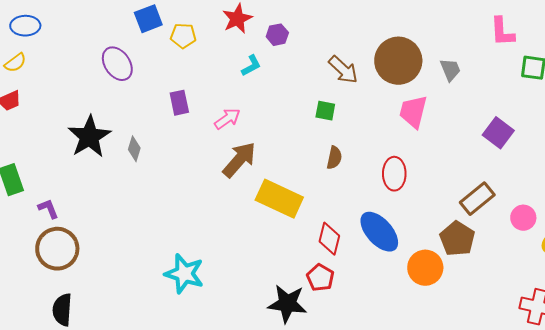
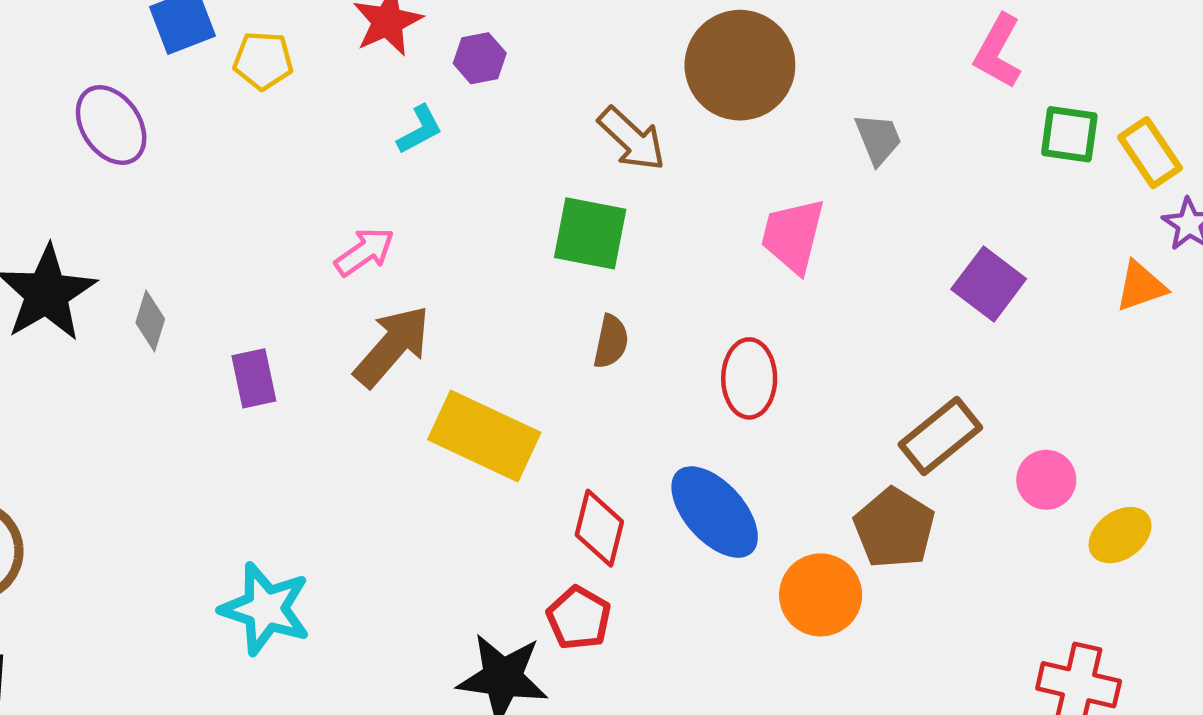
pink L-shape: (502, 32) -> (998, 51), turned 32
brown circle: (398, 61) -> (740, 65), moved
purple rectangle: (179, 103) -> (254, 378), moved
green square: (325, 111) -> (590, 233), size x1.6

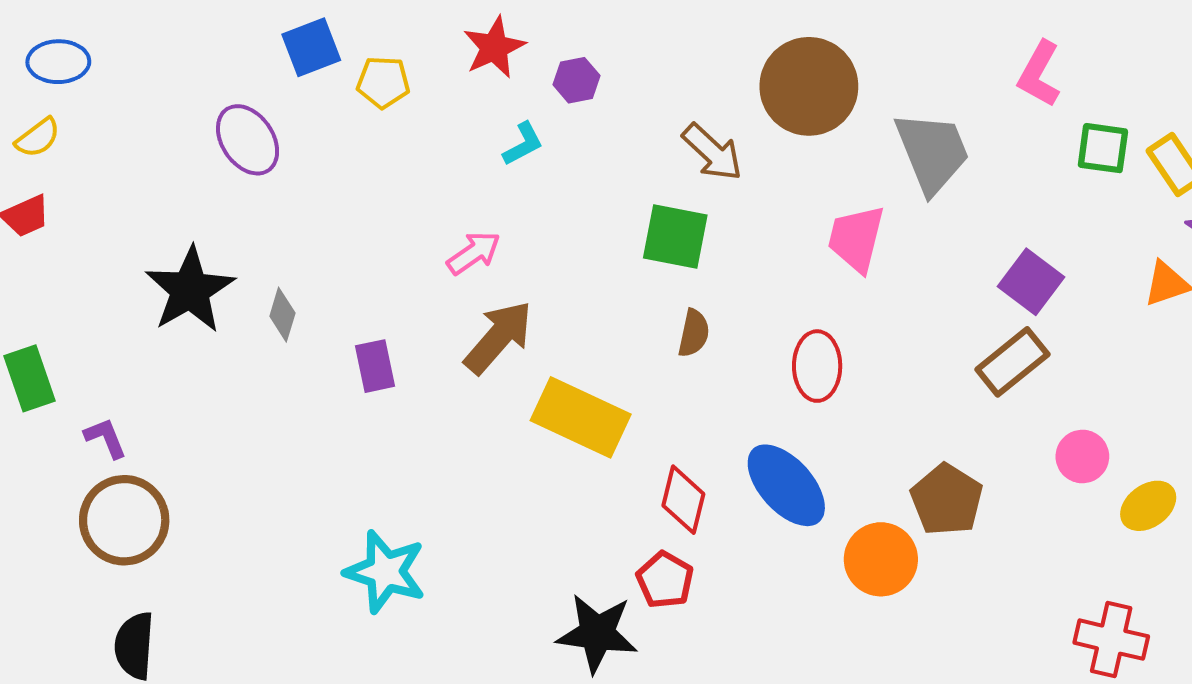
gray trapezoid: (878, 139) -> (932, 152), size x1.8
brown rectangle: (940, 436) -> (1012, 362), moved

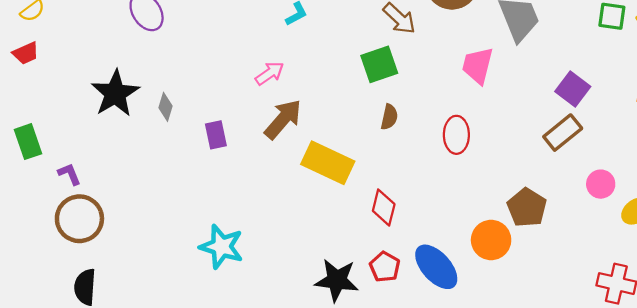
green square: (675, 236) -> (379, 64), turned -30
blue ellipse: (786, 485) -> (436, 267), moved
red pentagon: (665, 580) -> (385, 267), moved

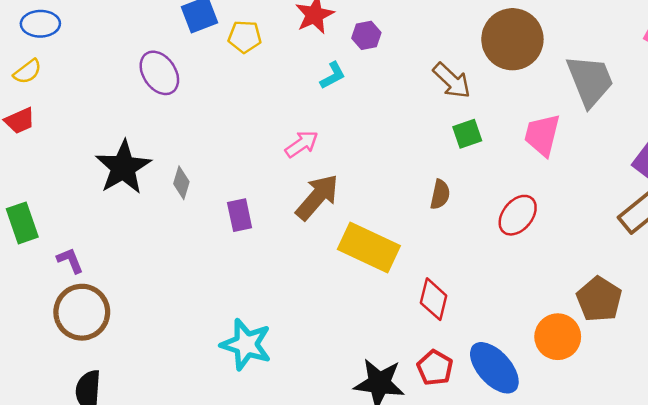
green square: (379, 64) -> (467, 134), moved, size x0.7
red ellipse: (456, 135) -> (518, 215), turned 39

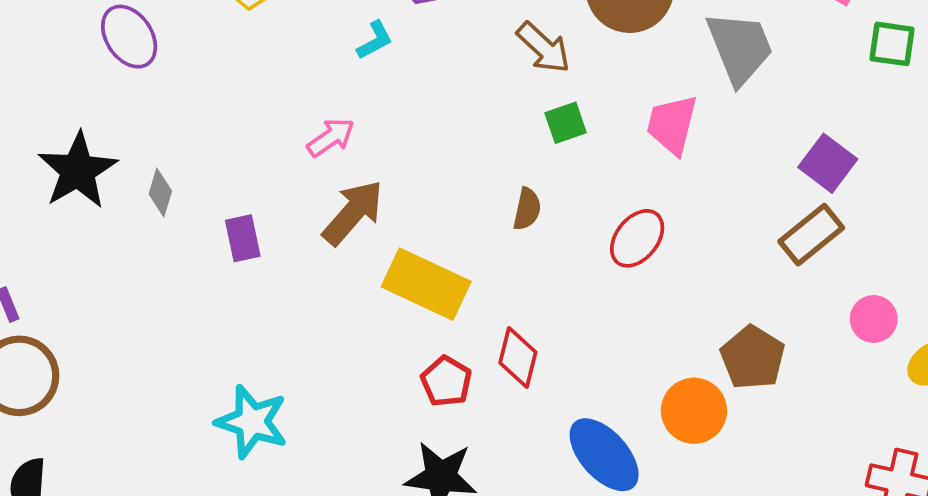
red pentagon: (435, 368) -> (446, 381), moved

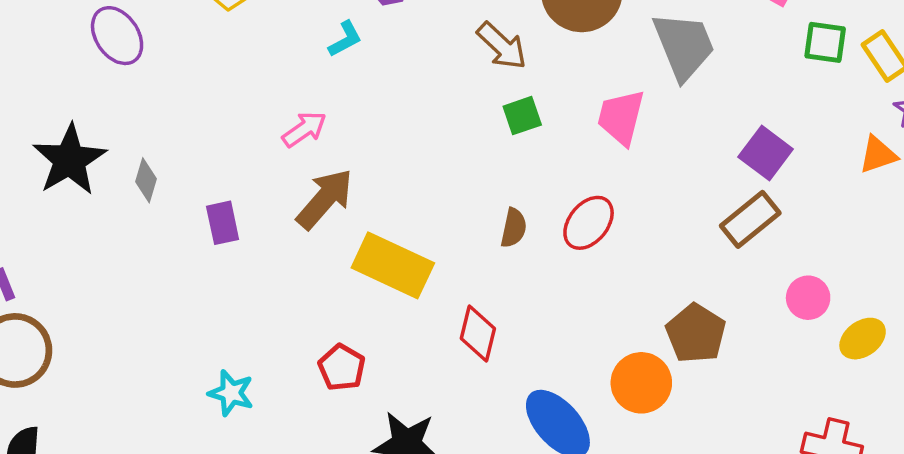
brown semicircle: (527, 209) -> (514, 228), moved
red pentagon: (446, 381) -> (342, 367), moved
cyan star: (252, 422) -> (231, 393), size x0.7

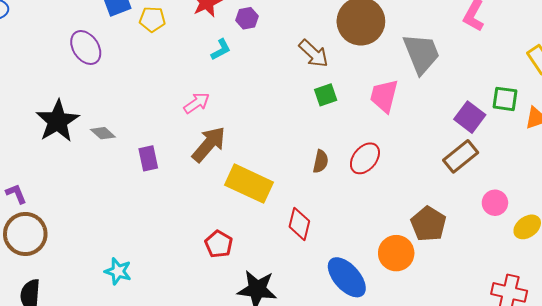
green square: (825, 42) -> (505, 99), moved
gray diamond: (146, 180) -> (103, 133), turned -65
cyan star: (231, 393) -> (118, 271), moved

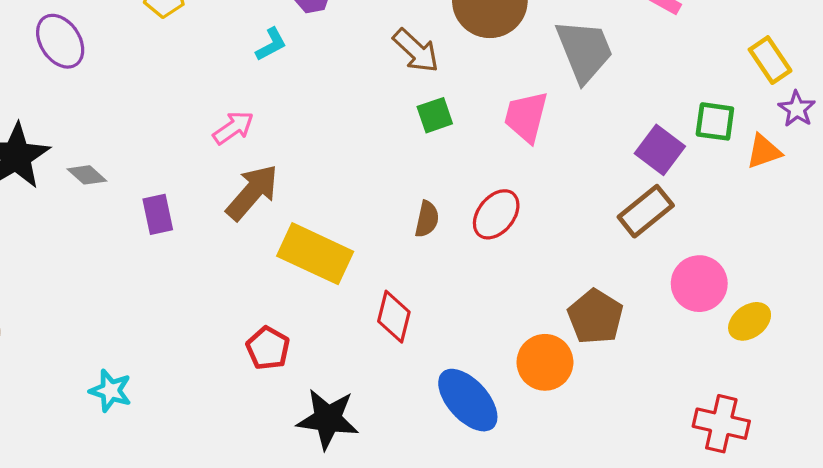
pink circle: (495, 203) -> (699, 284), size x1.4

